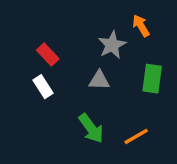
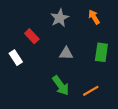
gray star: (112, 45) -> (60, 18), moved
white rectangle: (43, 87) -> (16, 58), moved

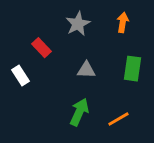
orange arrow: (94, 17) -> (123, 22), turned 40
green arrow: (61, 85) -> (79, 112), turned -120

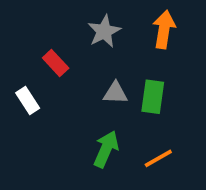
orange arrow: (123, 22) -> (164, 29), size x1.4
green rectangle: (132, 69) -> (153, 97), moved

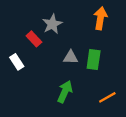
gray star: (104, 31) -> (52, 24), moved
orange line: (158, 158) -> (107, 97), moved

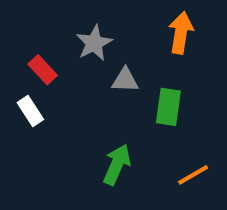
red rectangle: (34, 39) -> (43, 70), moved
gray triangle: (71, 57) -> (125, 80), moved

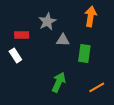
red rectangle: (43, 70) -> (22, 35), turned -48

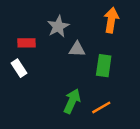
orange line: (97, 87) -> (101, 107), moved

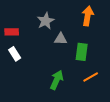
red rectangle: (27, 43) -> (12, 32), moved
orange line: (101, 107) -> (91, 77), moved

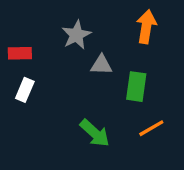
white rectangle: (15, 54) -> (25, 90), turned 56
green arrow: (57, 80) -> (95, 133), turned 108

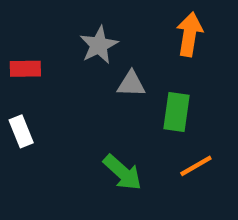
white rectangle: (25, 90) -> (21, 131), moved, turned -45

